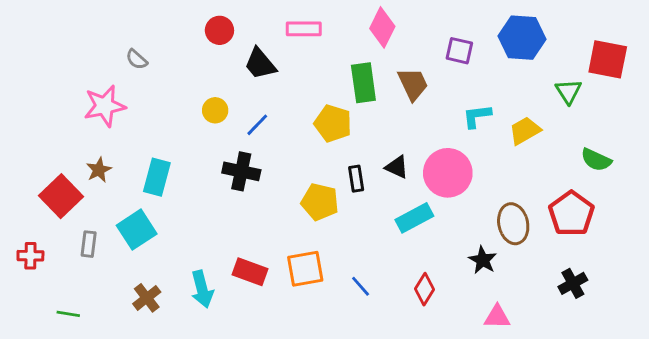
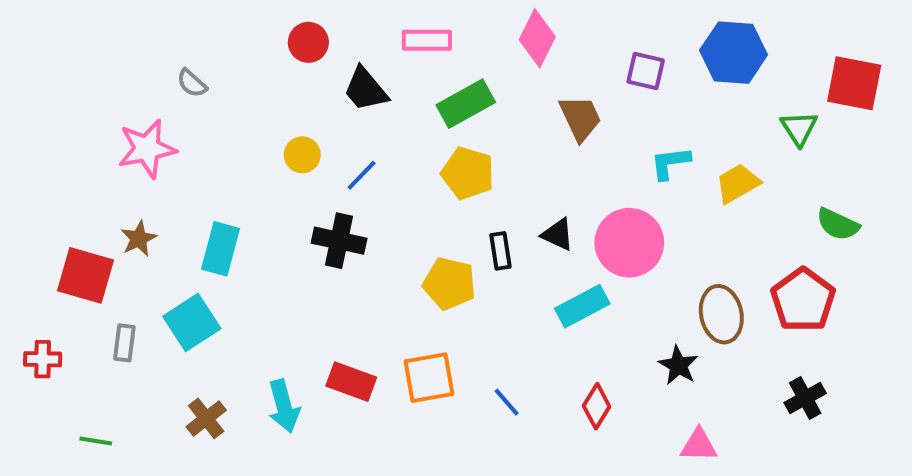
green rectangle: (363, 83) -> (466, 104), moved, turned 69
red square: (61, 196) -> (86, 275), turned -30

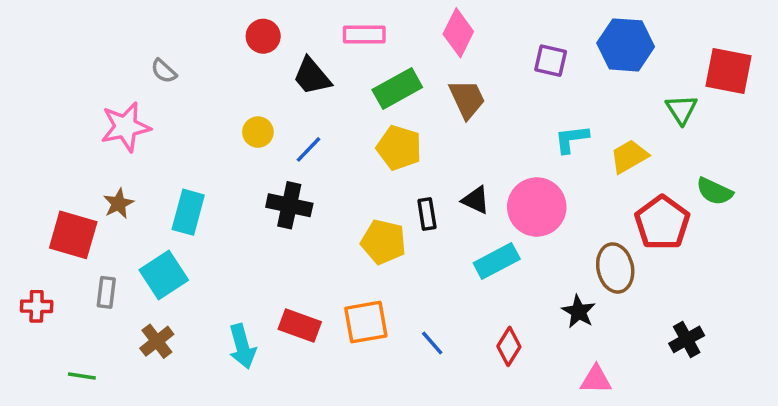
brown trapezoid: (580, 118) -> (467, 99), moved
red pentagon: (803, 300) -> (662, 223), moved
brown cross: (206, 418) -> (157, 341), moved

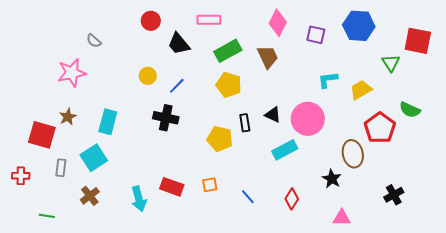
pink diamond: (458, 33) -> (278, 23), moved
orange square: (366, 322) -> (210, 185), size x0.6

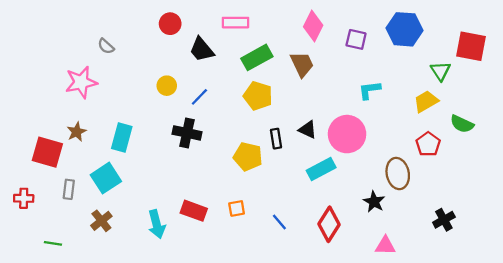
yellow trapezoid: (361, 90) -> (426, 101), moved
red pentagon: (380, 128) -> (428, 144), size x0.7
red diamond: (292, 199) -> (329, 224), size x1.4

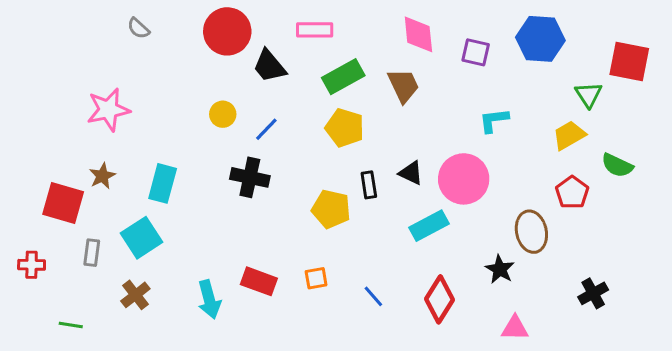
red circle: (170, 24) -> (227, 31), size x1.6
pink diamond: (313, 26) -> (418, 34), turned -32
gray semicircle: (106, 46) -> (138, 28), moved

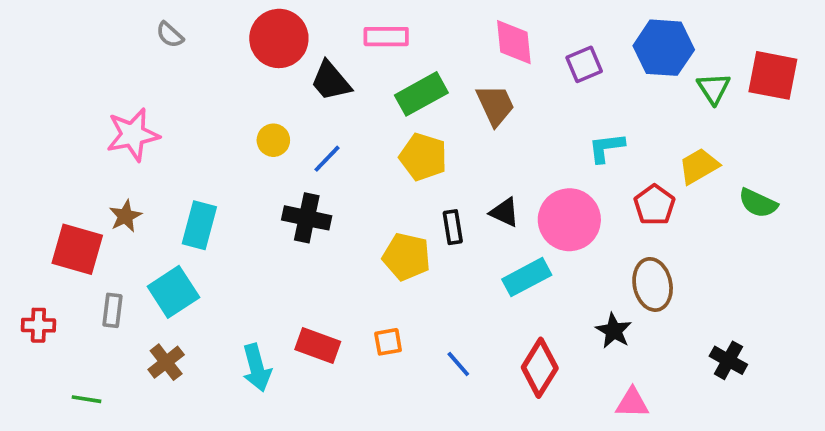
purple square: (476, 52) -> (584, 64), turned -36
green triangle: (589, 95) -> (714, 88), moved
red pentagon: (572, 192) -> (654, 205), moved
black cross: (593, 293) -> (728, 360), turned -32

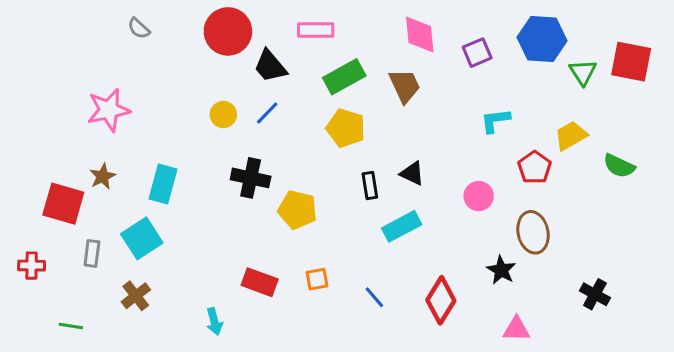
blue line: (327, 159) -> (267, 113), moved
pink circle: (569, 220) -> (479, 196), moved, size x0.6
yellow pentagon: (407, 257) -> (297, 210), moved
cyan rectangle: (527, 277) -> (402, 226), moved
cyan arrow: (257, 368) -> (214, 321), moved, size x0.7

